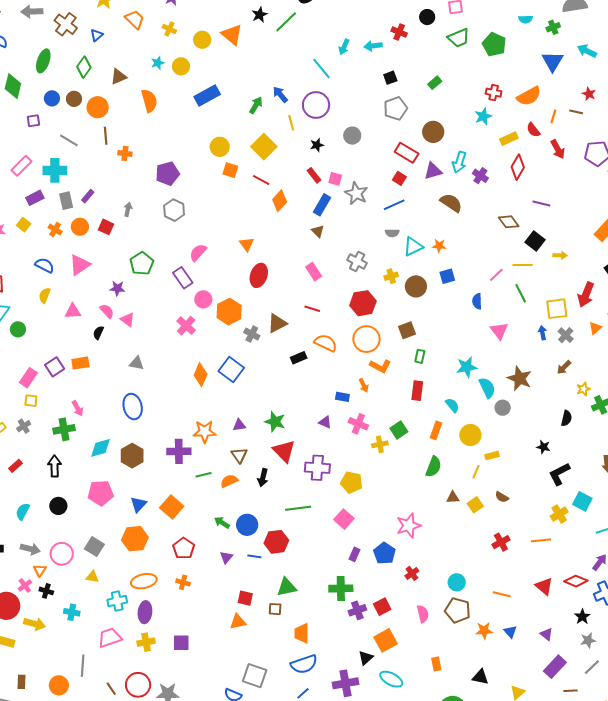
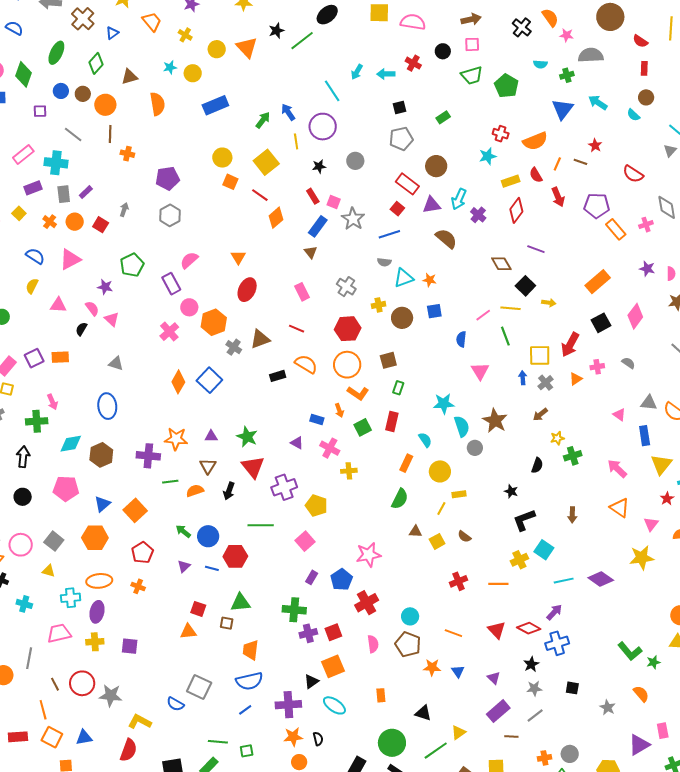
green square: (399, 430) -> (363, 427), moved
purple cross: (317, 468) -> (284, 487), turned -30
red cross: (412, 573) -> (367, 603), size x1.6

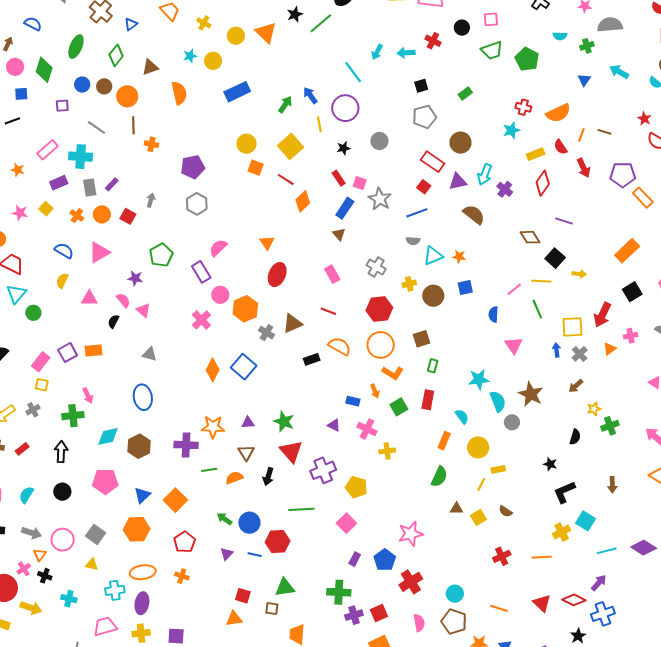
blue triangle: (563, 109) -> (584, 80), size x0.6
red star: (595, 145) -> (644, 119), moved

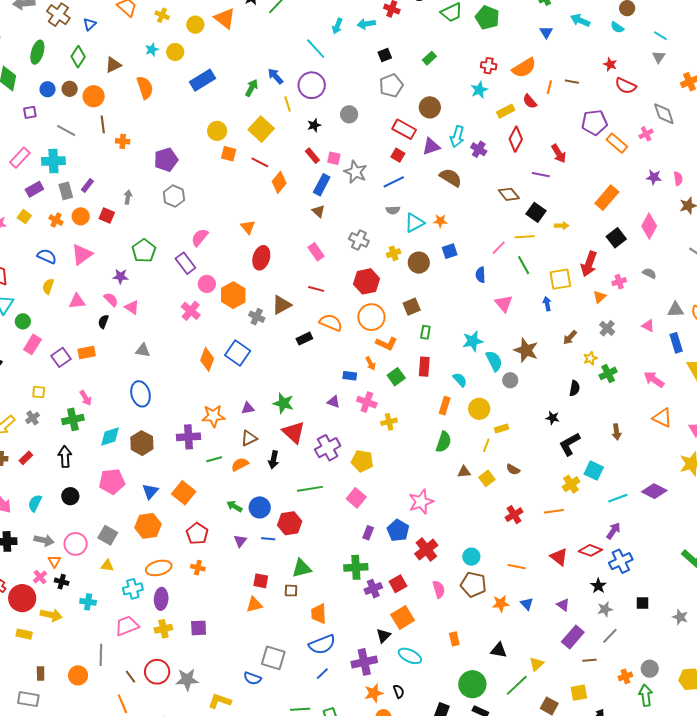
red arrow: (584, 168) -> (559, 154), moved
gray cross: (580, 354) -> (607, 328), moved
pink rectangle: (41, 362) -> (32, 344), moved
brown triangle: (246, 453) -> (249, 438), turned 42

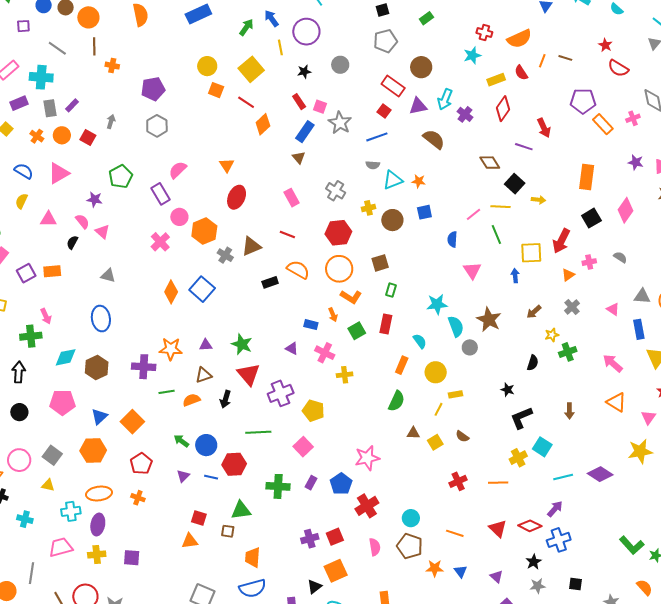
orange rectangle: (607, 198) -> (587, 177), turned -40
green cross: (356, 567) -> (278, 486), moved

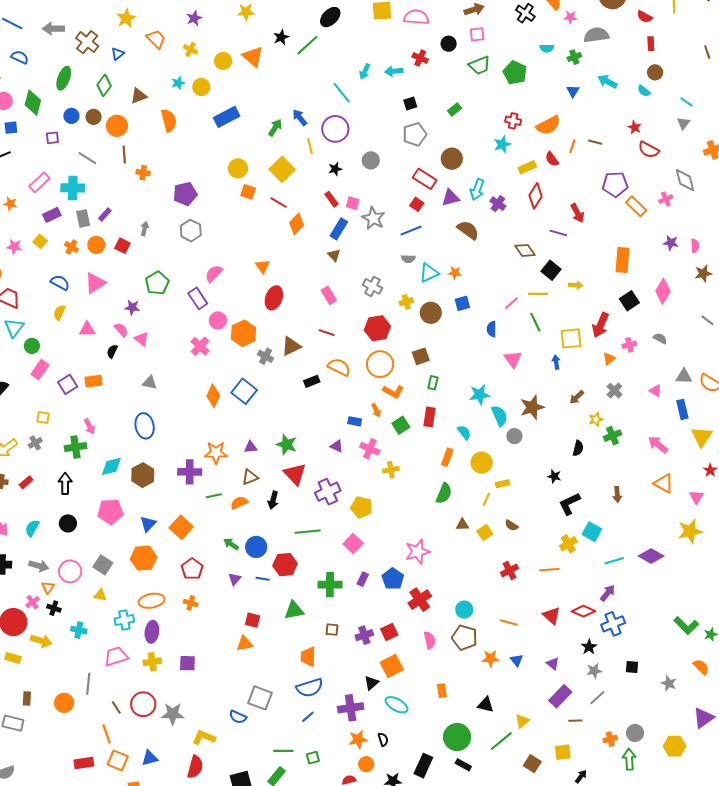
brown star: (489, 320) -> (532, 407), turned 30
brown square: (228, 531) -> (332, 630), moved

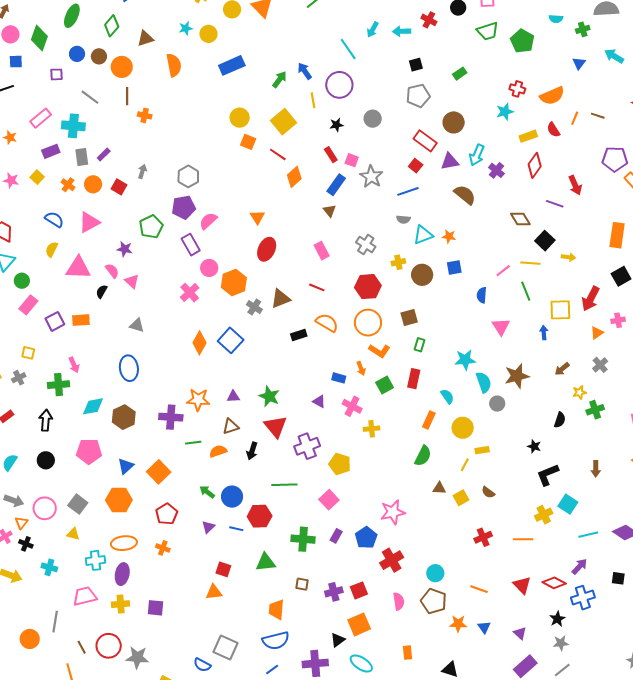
purple pentagon: (185, 194) -> (184, 207), moved
pink triangle: (87, 329) -> (78, 268), size x1.5
black square: (632, 667) -> (618, 578), moved

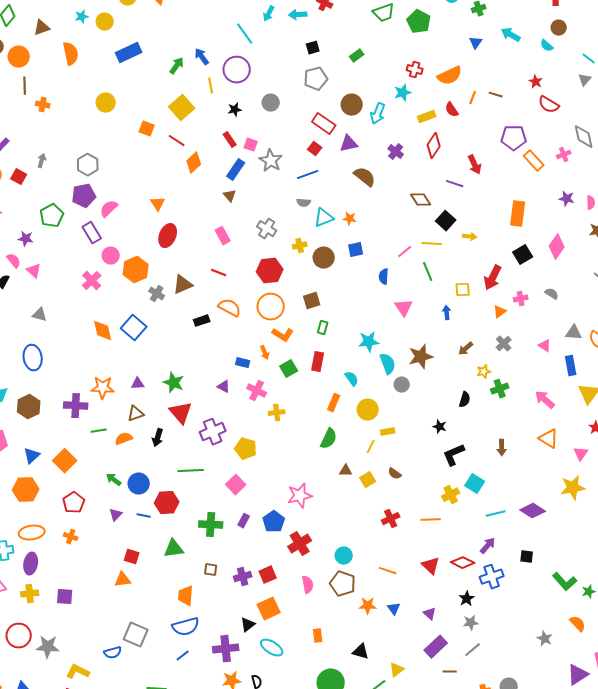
yellow circle: (240, 118) -> (106, 103), moved
cyan arrow: (477, 155) -> (378, 114), moved
yellow square: (560, 310) -> (463, 290), size x0.7
orange diamond: (199, 343) -> (103, 331), turned -40
blue semicircle: (202, 665) -> (113, 653), turned -42

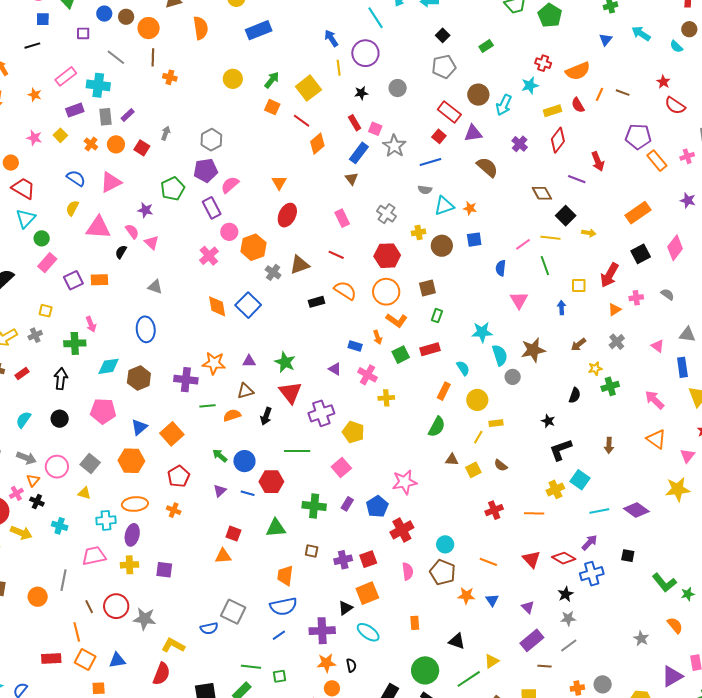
black square: (313, 48) -> (443, 35), turned -32
green arrow: (177, 66) -> (272, 80), moved
orange rectangle: (518, 214) -> (638, 213), turned 45
red rectangle: (318, 362) -> (430, 349), turned 60

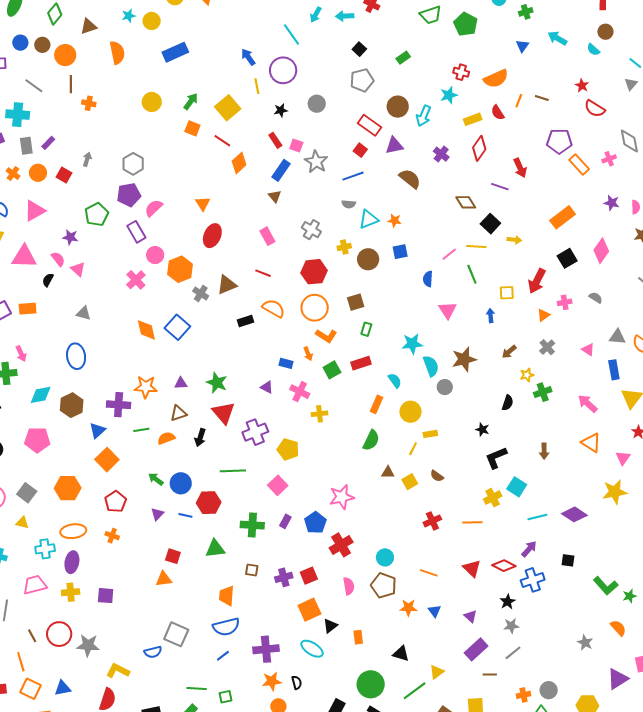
blue triangle: (139, 427) -> (97, 430), moved
black triangle: (345, 608) -> (330, 626), moved

